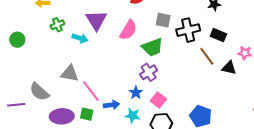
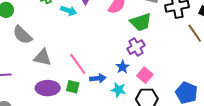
gray triangle: (70, 73) -> (43, 57), moved
gray semicircle: (39, 92) -> (22, 35), moved

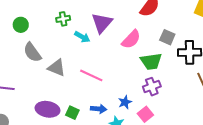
purple cross: (136, 47) -> (152, 87), moved
gray triangle: (43, 57) -> (57, 68), moved
pink line: (78, 64) -> (91, 75), moved, turned -40

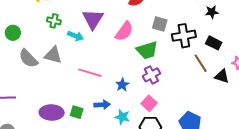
green cross: (63, 19) -> (54, 21), turned 32
gray triangle: (57, 68) -> (53, 55), moved
blue star: (125, 102) -> (122, 85), moved

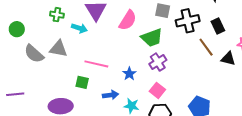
black rectangle: (214, 43) -> (218, 26), turned 42
green square: (77, 112) -> (82, 82), moved

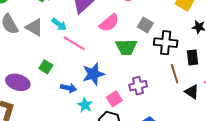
cyan arrow: (79, 28) -> (59, 24), moved
purple cross: (158, 62) -> (138, 86), moved
pink line: (96, 64) -> (74, 43), moved
blue star: (129, 74) -> (93, 74), size x1.6

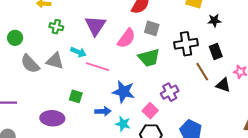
gray square: (145, 25) -> (152, 28), moved
blue star: (93, 74) -> (123, 92), turned -30

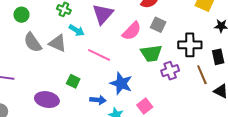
cyan arrow: (78, 52) -> (77, 30), moved
purple cross: (170, 92) -> (170, 71), moved

